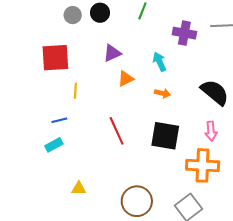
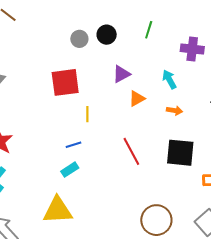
yellow triangle: (79, 188) -> (58, 210), moved, size x2.0

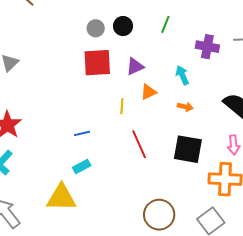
red square: (65, 82) -> (97, 63), moved
yellow line: (87, 114) -> (122, 106), moved
cyan rectangle: (70, 170) -> (82, 167), moved

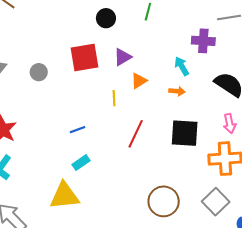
gray circle: (96, 28) -> (39, 72), moved
purple cross: (207, 47) -> (203, 41), moved
cyan arrow: (182, 75) -> (182, 66), moved
red line: (139, 144) -> (136, 134), turned 56

